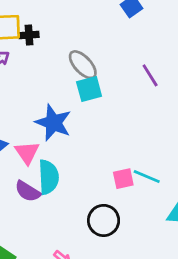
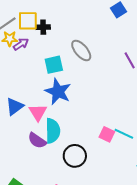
cyan square: (89, 89) -> (54, 65), moved
pink square: (123, 179) -> (107, 134), turned 35
black circle: (104, 220) -> (75, 156), moved

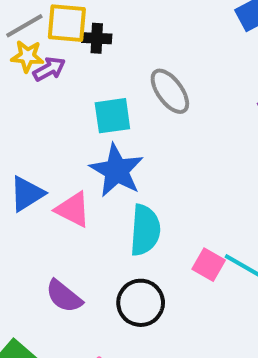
pink triangle: (38, 112) -> (73, 209), turned -36
cyan semicircle: (53, 131) -> (145, 230), moved
purple semicircle: (37, 141) -> (64, 296), moved

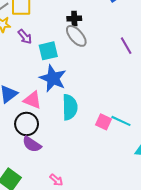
black cross: (97, 38) -> (74, 19), moved
purple arrow: (49, 69) -> (25, 37), moved, turned 84
black circle: (141, 303) -> (27, 124), moved

